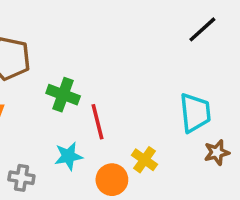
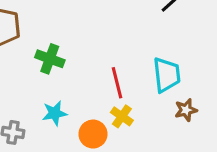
red line: (97, 122) -> (117, 83), moved

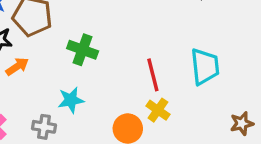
brown star: (186, 110) -> (242, 123), moved
cyan star: (55, 113) -> (71, 100), moved

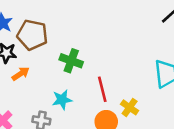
red line: (153, 75) -> (102, 89), moved

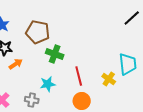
brown pentagon: (32, 35) -> (38, 32), moved
yellow cross: (130, 107) -> (109, 79), moved

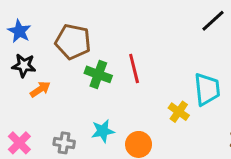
red line: (79, 76) -> (134, 68), moved
cyan star: (48, 84) -> (103, 131), moved

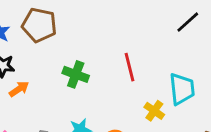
brown pentagon: (73, 42) -> (39, 25), moved
red line: (134, 68) -> (130, 67), moved

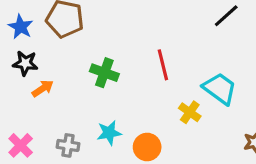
cyan trapezoid: (182, 89) -> (220, 88), turned -48

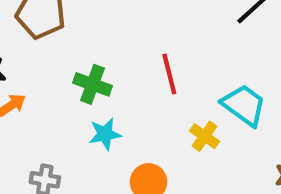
cyan star: (109, 133) -> (105, 134), moved

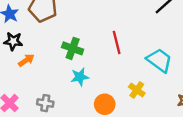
yellow cross: (205, 136) -> (137, 90), moved

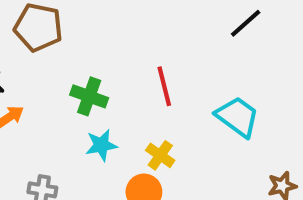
yellow cross: (137, 90) -> (160, 155), moved

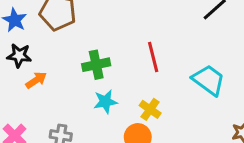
green cross: (89, 96) -> (96, 65), turned -32

